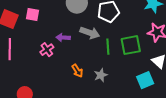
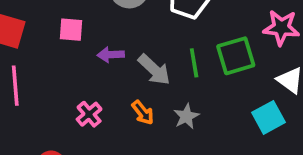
pink square: (33, 15) -> (71, 30), moved
gray arrow: (90, 33) -> (154, 70), moved, turned 30
pink cross: (47, 50) -> (89, 114), moved

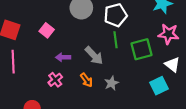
pink square: (71, 30) -> (47, 30), turned 32
purple arrow: (111, 55) -> (63, 57), moved
green line: (194, 63) -> (116, 40), moved

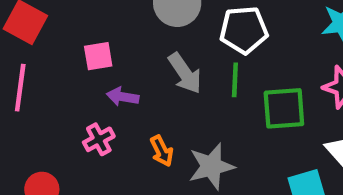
pink square: (47, 30) -> (98, 56), moved, turned 32
gray arrow: (94, 55) -> (185, 73), moved
gray star: (112, 83) -> (211, 166), size x1.5

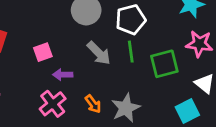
pink cross: (99, 139) -> (53, 104), size x1.4

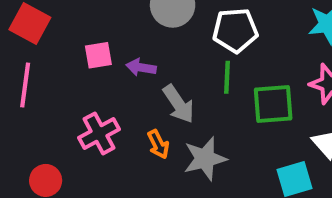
gray arrow: (99, 53) -> (179, 104), moved
purple arrow: (63, 75) -> (141, 67), moved

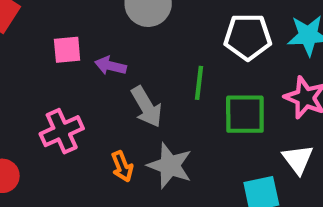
white pentagon: (235, 30) -> (248, 37), moved
orange arrow: (158, 144) -> (122, 166), moved
gray star: (205, 159) -> (170, 166), turned 30

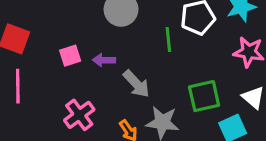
green line: (199, 83) -> (168, 39), moved
green square: (245, 114) -> (204, 96), moved

